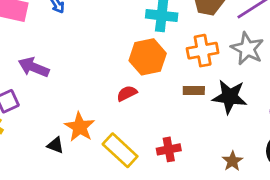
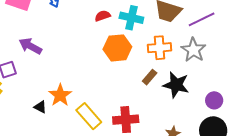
brown rectangle: (194, 90) -> (150, 77), turned -56
red semicircle: (127, 93) -> (103, 16), moved
red cross: (169, 149) -> (126, 120), size x1.4

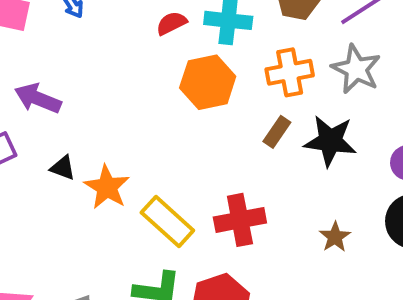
black triangle: (40, 107) -> (63, 168), moved

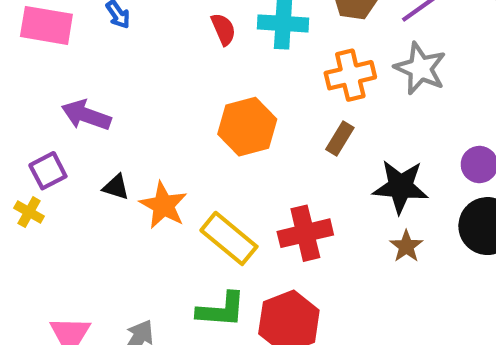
red semicircle: (171, 23) -> (223, 29), turned 96
orange hexagon: (208, 82) -> (247, 127), moved
black star: (330, 141) -> (401, 187), moved

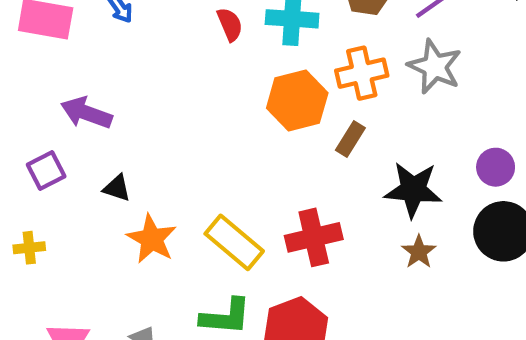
orange hexagon: (247, 127) -> (297, 101), moved
orange star: (163, 205) -> (152, 239), moved
yellow cross: (29, 212) -> (29, 248), moved, turned -36

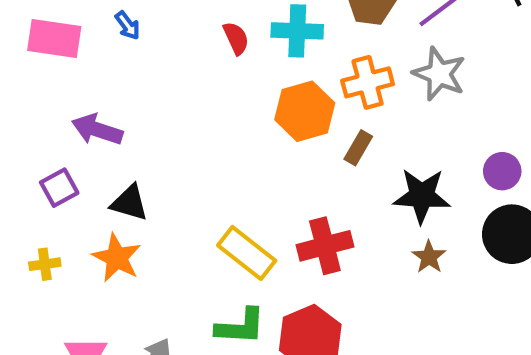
black triangle: (117, 188) -> (129, 203), size x1.4
orange star: (152, 239) -> (117, 258), moved

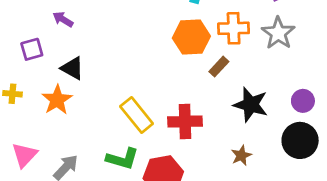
purple arrow: (97, 130) -> (63, 19), size x0.7
brown star: (429, 257) -> (241, 155), moved

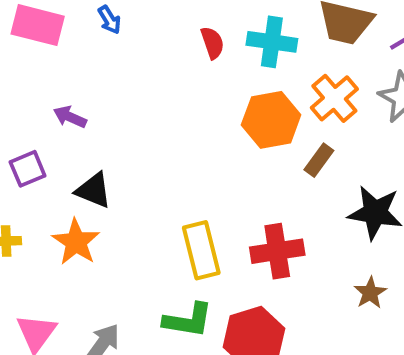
orange cross: (234, 28) -> (334, 98), turned -32
yellow rectangle: (137, 115) -> (201, 250), turned 32

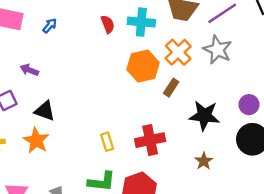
blue arrow: (109, 20) -> (50, 26), moved, turned -105
yellow rectangle: (201, 250) -> (107, 142), size x0.6

